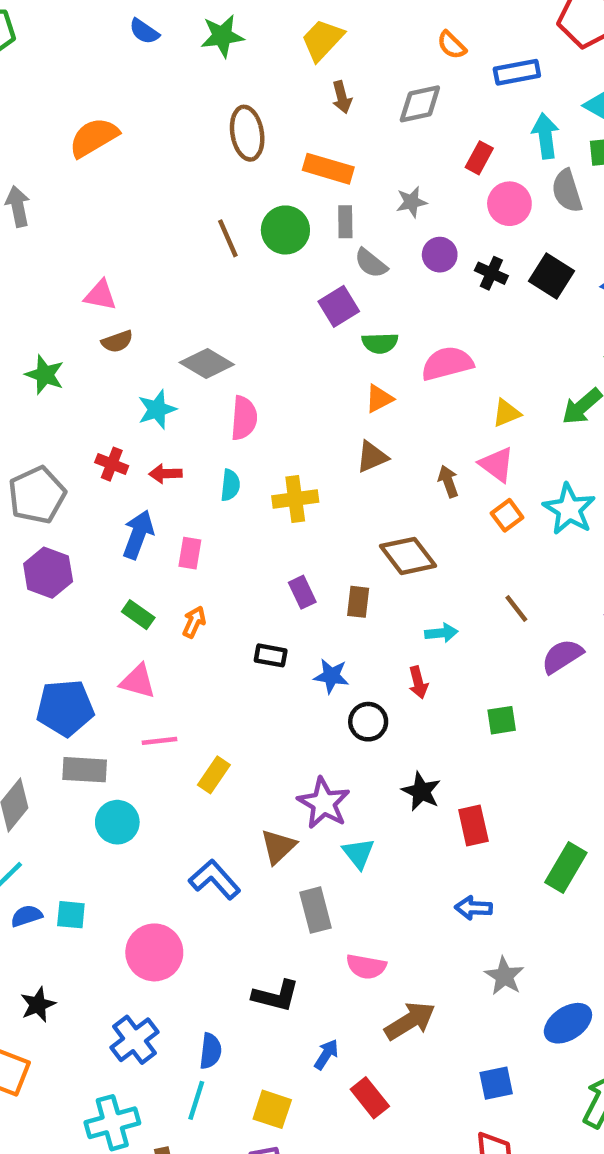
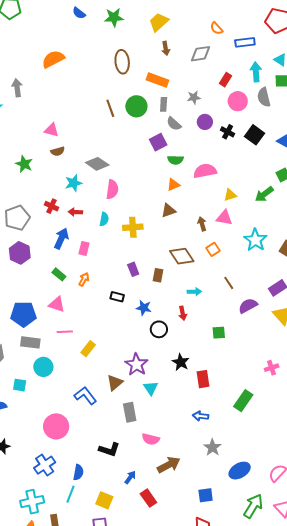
pink triangle: (497, 464) -> (224, 218), turned -30
orange square: (507, 515) -> (213, 249), moved
cyan square: (71, 915) -> (20, 385), moved

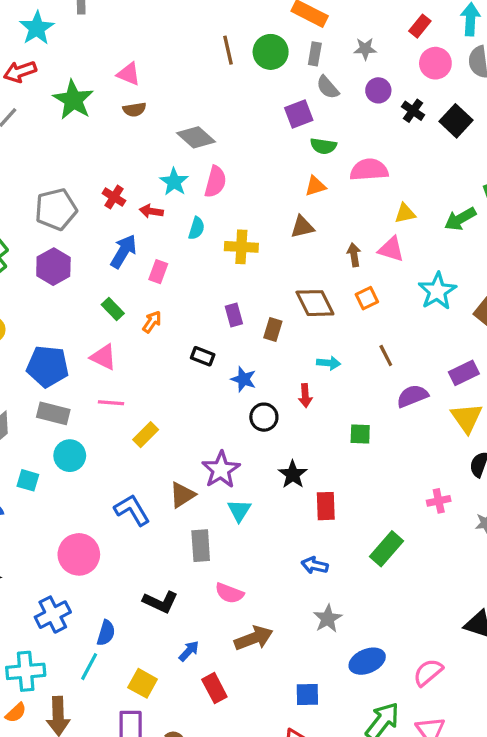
green star: (24, 164) -> (73, 100), moved, size x1.4
cyan star: (73, 183) -> (174, 182), moved, turned -30

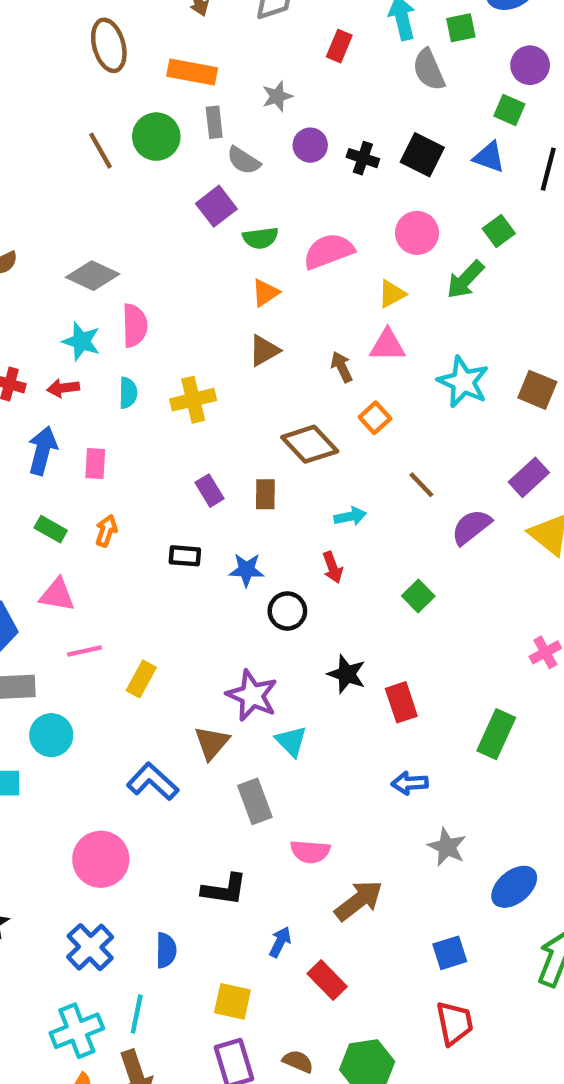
pink circle: (435, 63) -> (417, 233), moved
green square: (360, 434) -> (418, 596), turned -30
cyan line: (89, 667) -> (137, 1014), moved

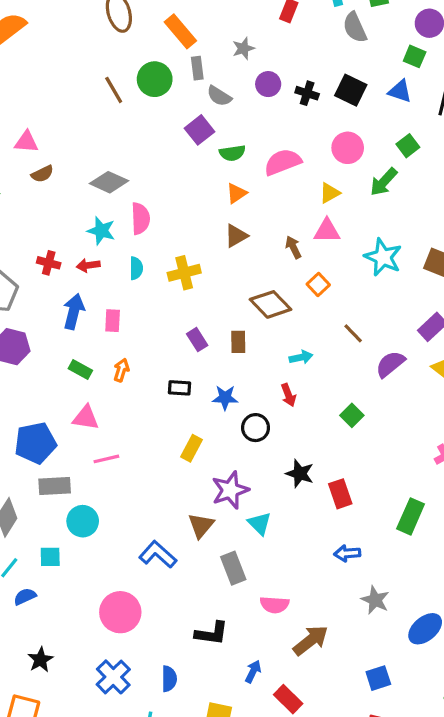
orange rectangle: (192, 72) -> (180, 31), turned 40
yellow rectangle: (141, 679) -> (191, 448), moved
purple star: (252, 695) -> (230, 490), turned 30

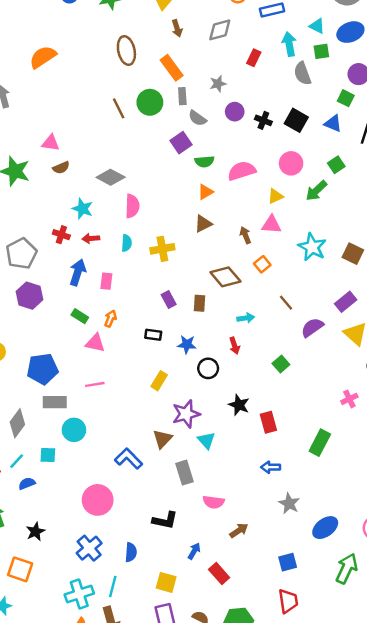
cyan star: (101, 231) -> (83, 209), moved
pink triangle: (86, 418) -> (95, 343), moved
brown arrow: (311, 640) -> (239, 531), size x0.7

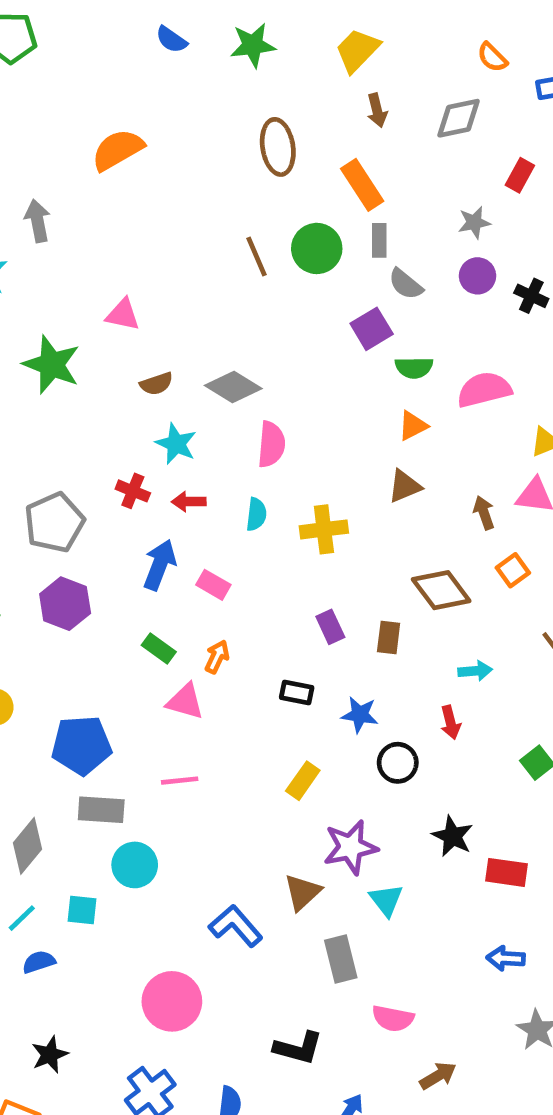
gray star: (218, 84) -> (474, 222), moved
brown semicircle: (61, 168) -> (156, 384), moved
pink rectangle: (106, 281) -> (213, 585), turned -70
red rectangle: (268, 422) -> (507, 872), turned -70

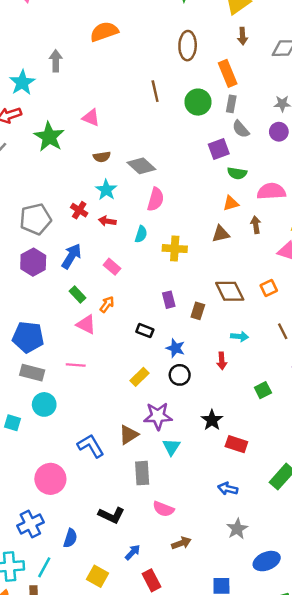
brown line: (256, 256) -> (155, 91), moved
brown arrow: (484, 513) -> (256, 225), moved
blue arrow: (160, 565) -> (72, 256), moved
black circle: (398, 763) -> (180, 375), moved

